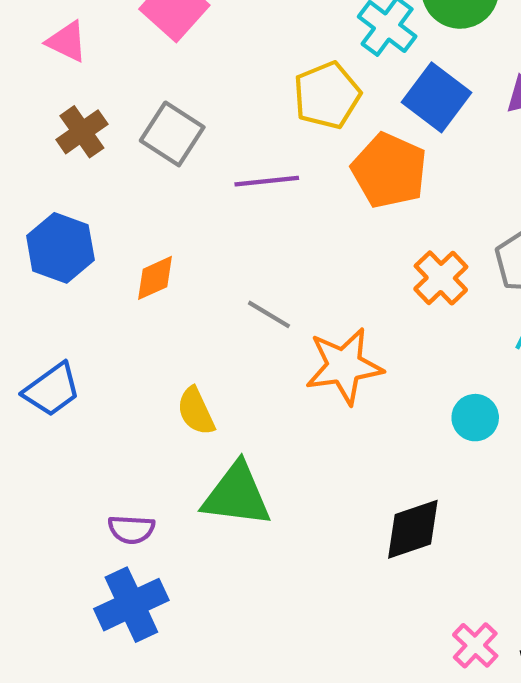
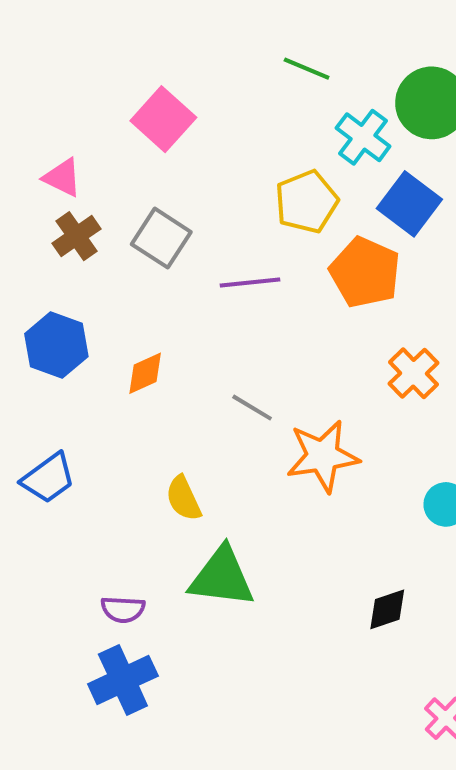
pink triangle: (67, 42) -> (62, 178), moved
black diamond: (413, 529) -> (387, 609), size x0.7

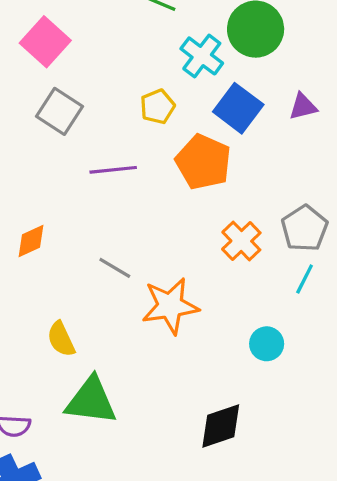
yellow pentagon: (307, 202) -> (158, 107), size x0.7
gray square: (161, 238) -> (59, 111), moved
black diamond: (387, 609) -> (221, 426), size x1.4

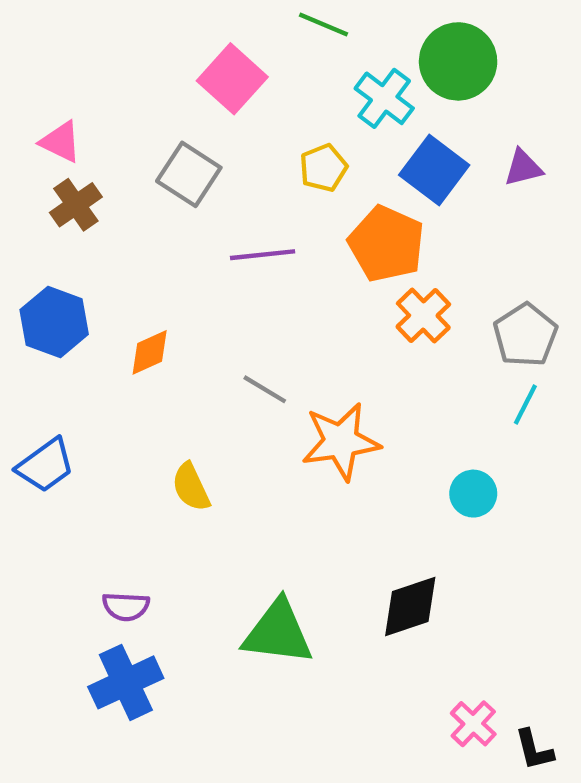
pink square: (45, 42) -> (232, 79), moved
orange cross: (241, 241) -> (423, 316), moved
green triangle: (91, 401) -> (278, 633), moved

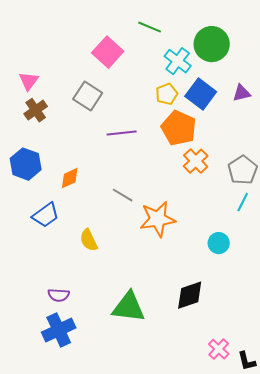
pink triangle: (61, 142) -> (29, 81), turned 40
yellow pentagon: (323, 168) -> (167, 94), moved
blue trapezoid: (45, 465) -> (46, 215), moved

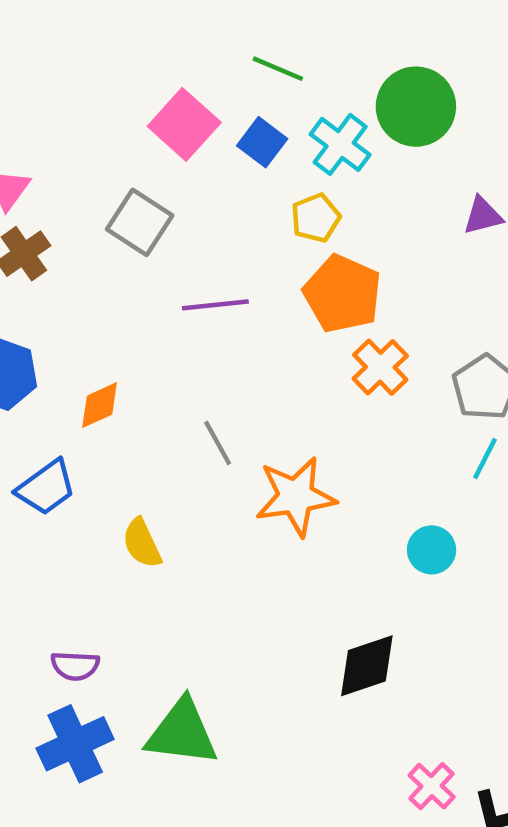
blue square: (201, 94) -> (262, 142), moved, size x0.7
gray line: (123, 195) -> (218, 443), turned 30
green triangle: (129, 307) -> (182, 733), moved

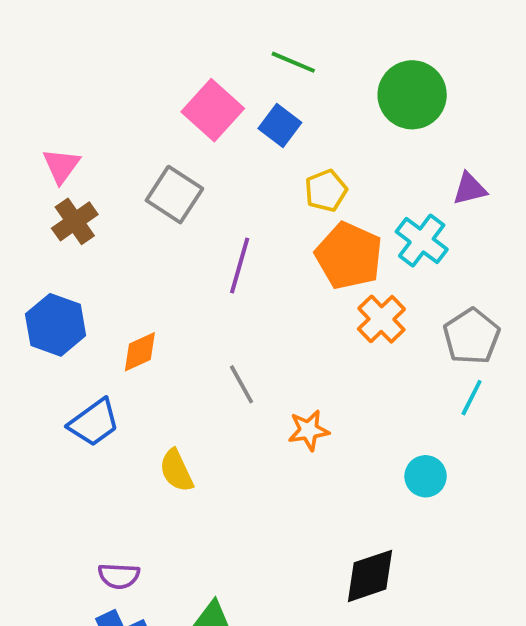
cyan cross: (340, 144) -> (422, 241), moved
purple line: (215, 305) -> (240, 265), turned -68
orange star: (296, 496) -> (309, 430), size x0.6

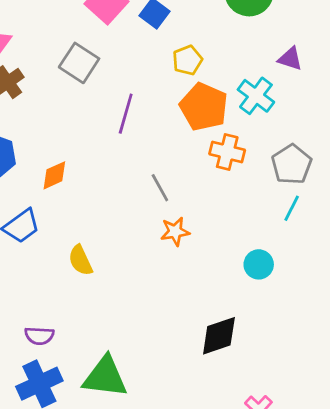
purple triangle: (470, 189) -> (290, 59), turned 32
orange cross: (381, 319) -> (227, 152), turned -32
gray line: (242, 384) -> (160, 188), moved

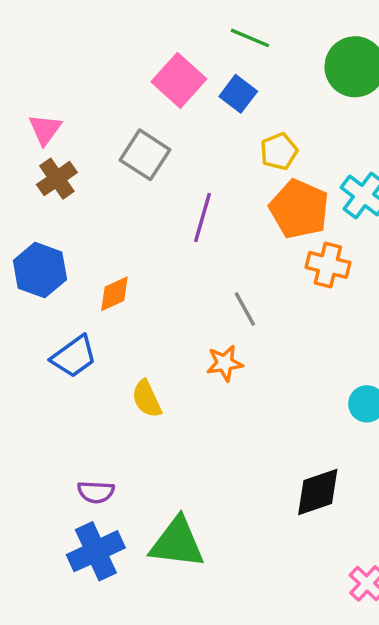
orange star: (175, 232) -> (225, 363), moved

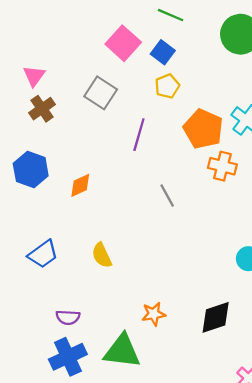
yellow pentagon: (279, 151) -> (167, 86), moved
blue trapezoid: (74, 356) -> (43, 254), moved
orange star: (225, 363) -> (154, 314), moved

